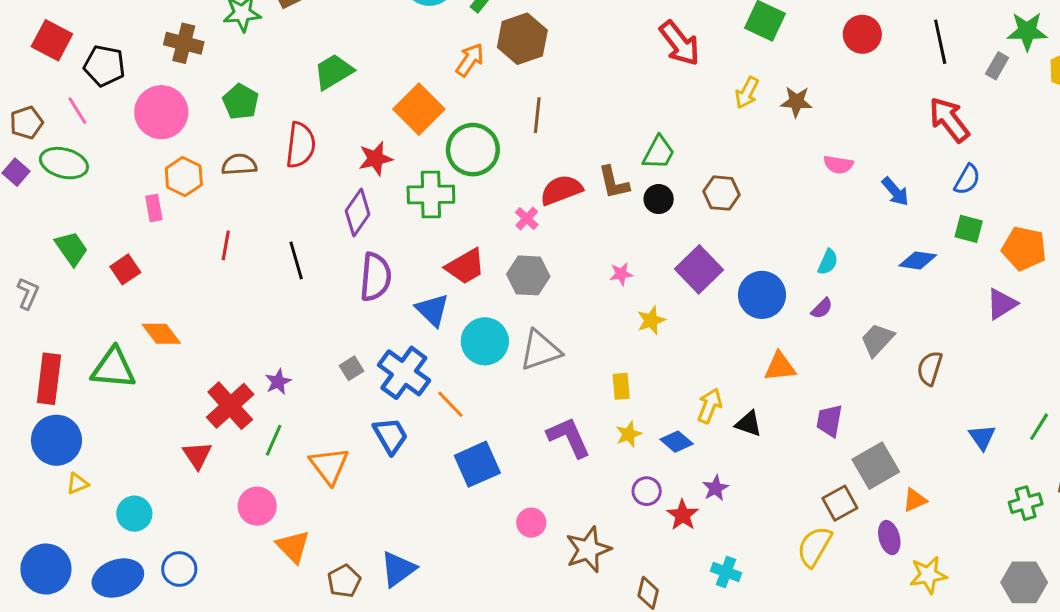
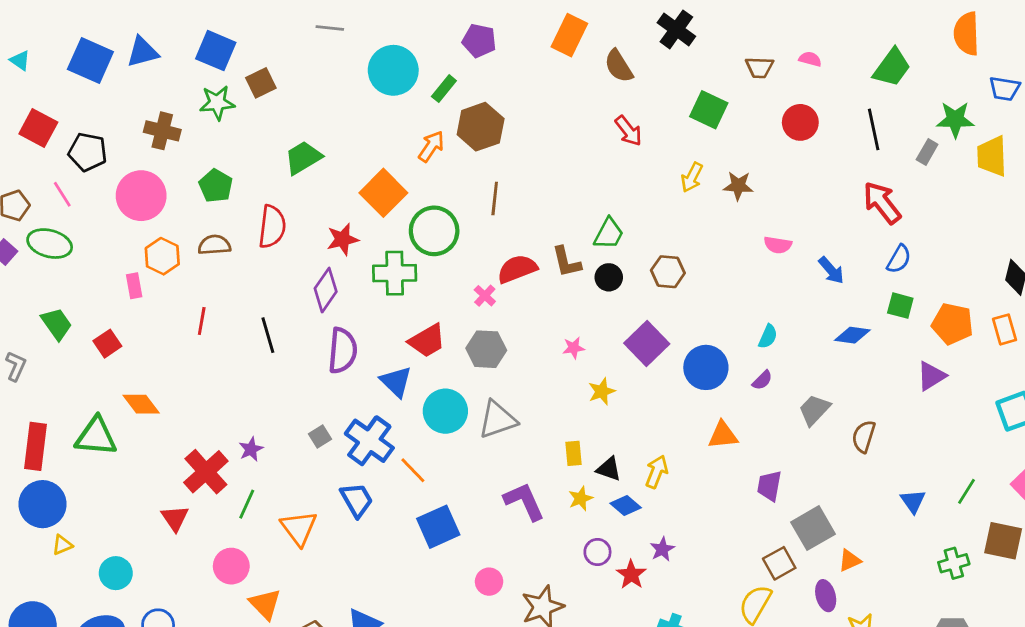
red arrow: (680, 43) -> (628, 131), size x0.7
black triangle: (748, 424) -> (609, 469), moved

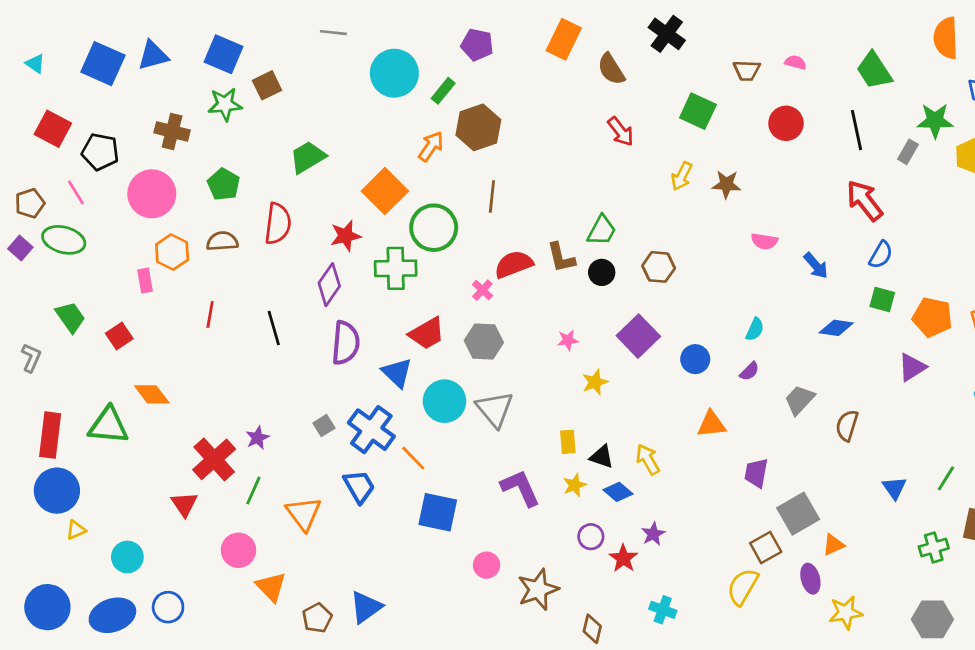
green trapezoid: (892, 67) -> (874, 70), turned 111
blue circle: (706, 367) -> (695, 359), size x0.7
gray triangle: (497, 420) -> (495, 409), turned -51
yellow arrow: (657, 472) -> (648, 459), turned -52
blue square: (438, 527) -> (438, 512), turned 36

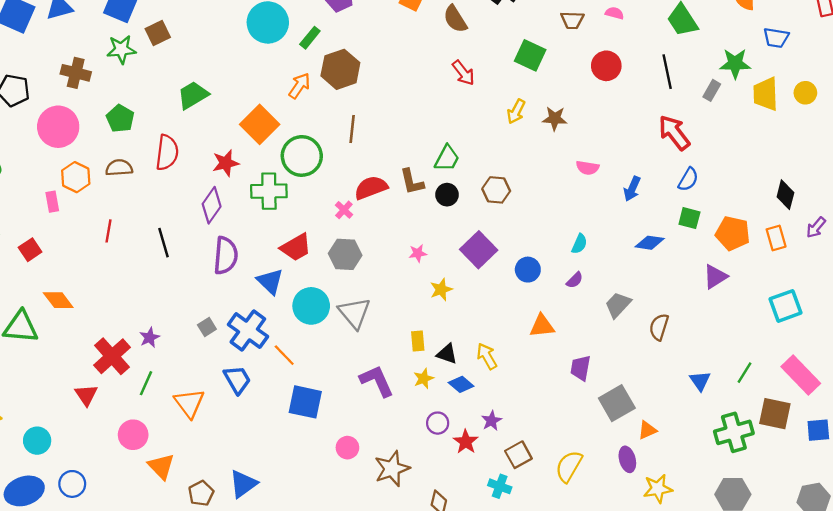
blue arrow: (816, 266) -> (632, 189), turned 65
brown square: (766, 547) -> (518, 455), moved
green cross: (934, 547) -> (734, 432), size x1.5

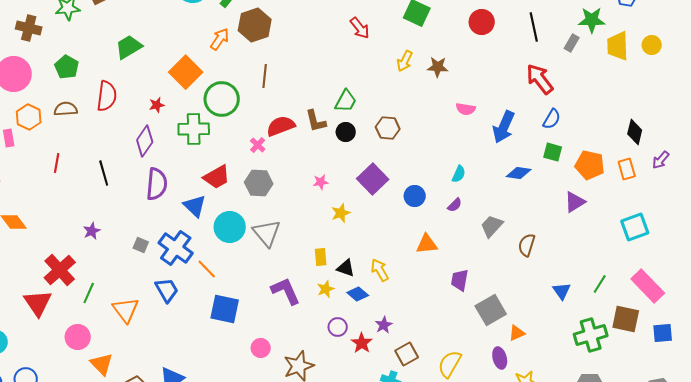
red star: (226, 163) -> (157, 105), size x0.7
blue arrow: (632, 189) -> (504, 127), size x1.5
gray square: (207, 327) -> (141, 245), turned -35
purple star: (150, 338) -> (92, 231), moved
red triangle: (86, 395) -> (38, 303), size x1.4

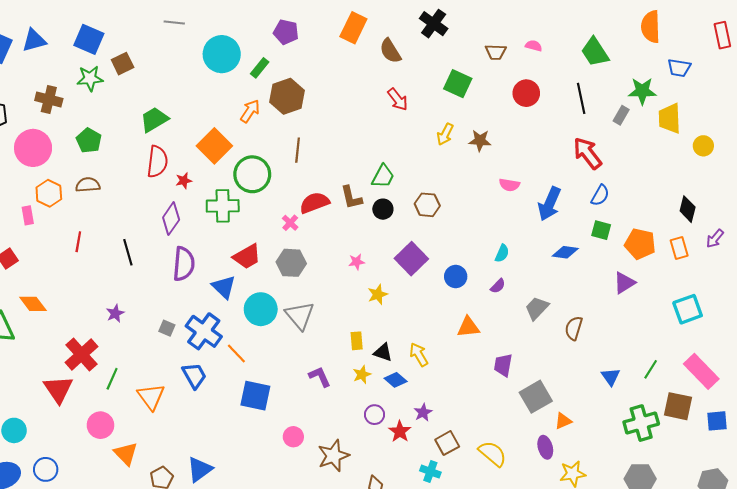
yellow circle: (652, 45) -> (703, 146), moved
red semicircle: (107, 96) -> (157, 162), moved
purple L-shape: (286, 291) -> (320, 377), size x0.7
yellow semicircle: (450, 364) -> (493, 454), turned 100

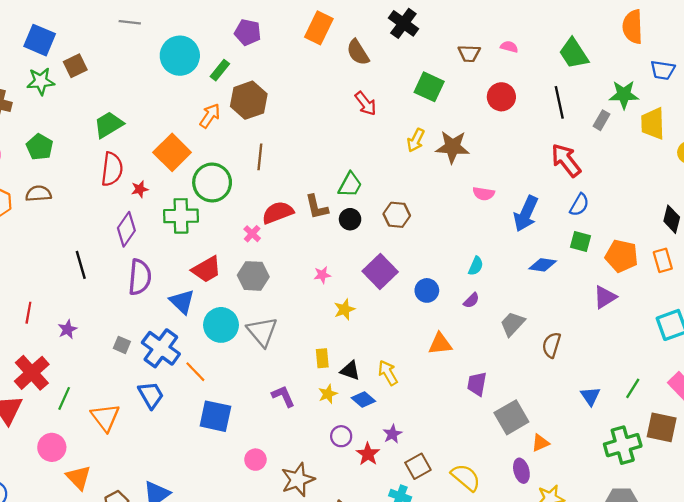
brown star: (480, 141) -> (452, 147), size x1.4
red line: (78, 242) -> (28, 313), moved

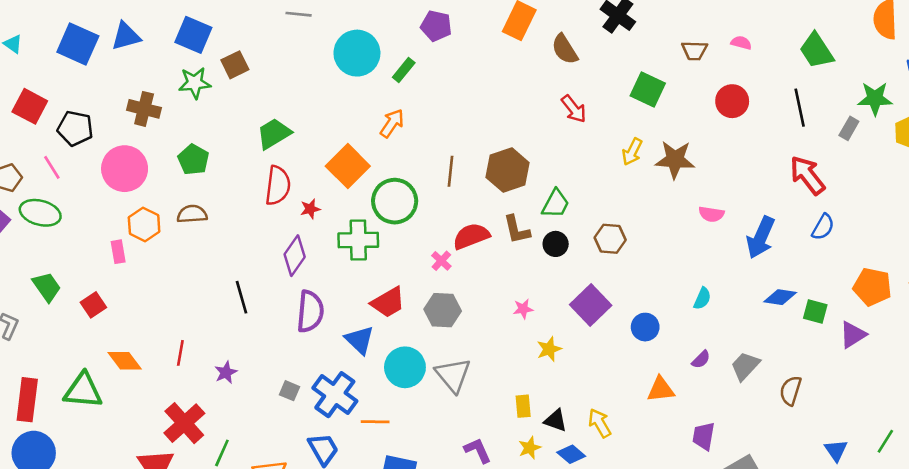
brown hexagon: (249, 100) -> (508, 170), moved
green square: (580, 241) -> (815, 311), moved
purple semicircle: (471, 300) -> (701, 359), moved
orange line: (195, 372) -> (375, 422), turned -45

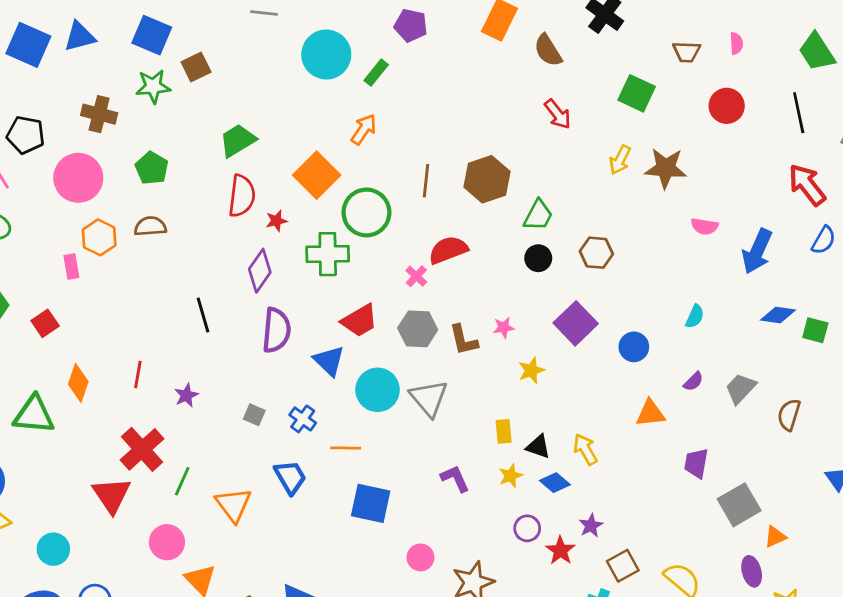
pink semicircle: (741, 43) -> (736, 43), turned 72
brown L-shape: (517, 230) -> (463, 340), moved
orange diamond: (125, 361) -> (78, 383), turned 56
blue cross: (335, 395) -> (303, 419), size x0.6

